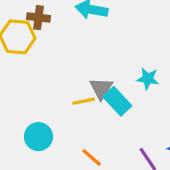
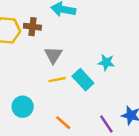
brown cross: (38, 18) -> (32, 27), moved
gray triangle: (101, 88) -> (53, 55), moved

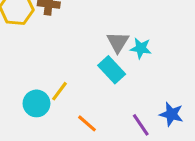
gray triangle: (53, 55) -> (118, 42), moved
yellow line: (57, 80) -> (59, 91), moved, turned -42

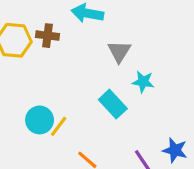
gray triangle: (118, 42) -> (119, 51), moved
cyan circle: (36, 103) -> (40, 120), moved

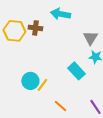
gray triangle: (119, 51) -> (90, 38), moved

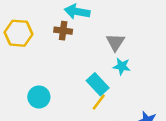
brown cross: (35, 28) -> (63, 31), moved
yellow line: (42, 85) -> (99, 102), moved

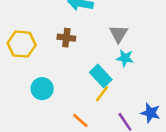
brown cross: (63, 31) -> (66, 38), moved
yellow hexagon: (19, 33) -> (22, 44), moved

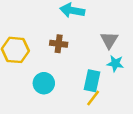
cyan rectangle: (101, 76) -> (92, 81), turned 55
cyan circle: (42, 89) -> (44, 83), moved

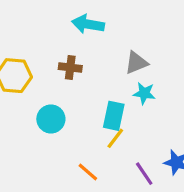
gray triangle: (109, 40) -> (136, 63), turned 36

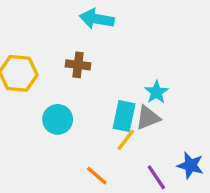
gray triangle: (136, 63) -> (148, 118), moved
cyan star: (144, 93) -> (156, 92), turned 30

